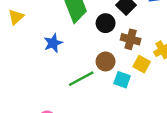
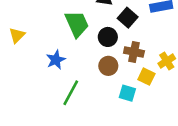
brown circle: (106, 61) -> (108, 66), moved
green line: (81, 79) -> (71, 93), moved, turned -30

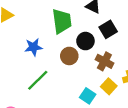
brown circle: (108, 66) -> (69, 56), moved

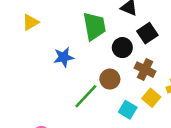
brown circle: (69, 56) -> (110, 79), moved
green line: (38, 80) -> (86, 96), moved

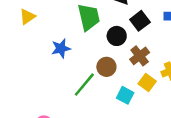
brown cross: (145, 70) -> (140, 56), turned 30

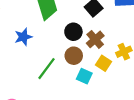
black circle: (117, 36) -> (73, 32), moved
brown circle: (106, 67) -> (74, 56), moved

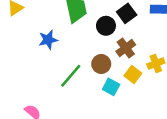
black circle: (73, 32) -> (106, 26), moved

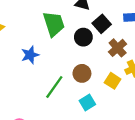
brown cross: (126, 48) -> (118, 48), moved
cyan square: (111, 87) -> (87, 102), moved, turned 35

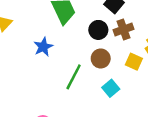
black circle: (83, 37) -> (98, 30), moved
brown cross: (118, 48) -> (123, 29), moved, turned 30

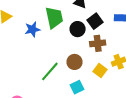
black circle: (98, 30) -> (78, 29), moved
blue star: (43, 47) -> (32, 29), moved

